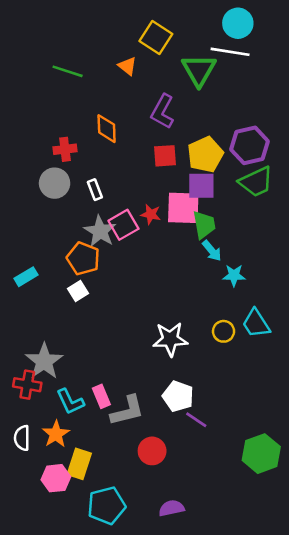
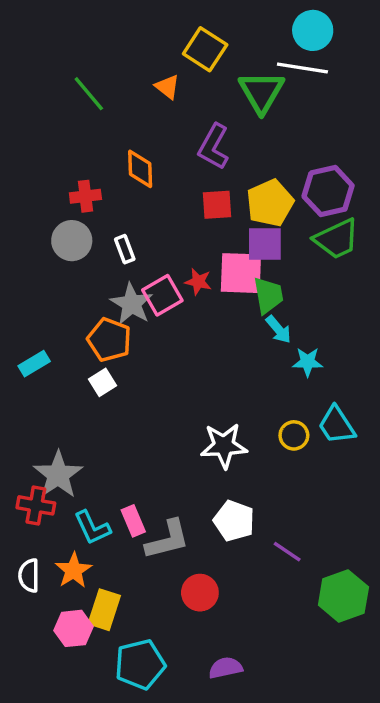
green line: (68, 71) -> (89, 94), turned 32
purple line: (196, 420) -> (287, 552), moved

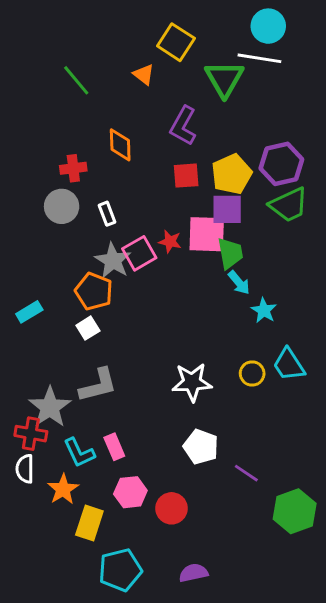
cyan star: (308, 362) -> (264, 310), turned 30
gray L-shape: (167, 540) -> (98, 385), moved
white semicircle: (29, 576) -> (25, 469), moved
pink hexagon: (73, 628) -> (130, 492), moved

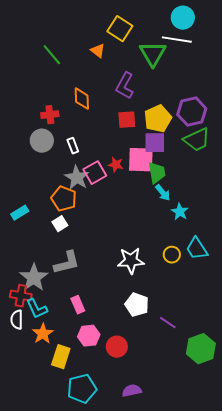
cyan L-shape: (79, 453) -> (37, 309), moved

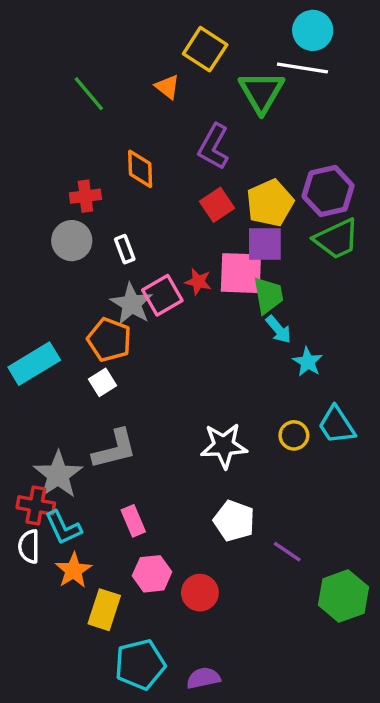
red square: (127, 120) -> (217, 205), turned -30
cyan rectangle: (20, 213) -> (34, 364), size x1.6
purple semicircle: (132, 391) -> (203, 678), moved

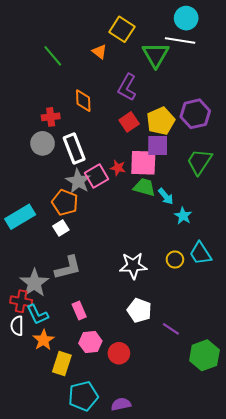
green trapezoid: (337, 239) -> (199, 162), moved, turned 148
white rectangle: (125, 249) -> (74, 148), size x1.8
green trapezoid: (268, 295) -> (144, 187), moved, turned -65

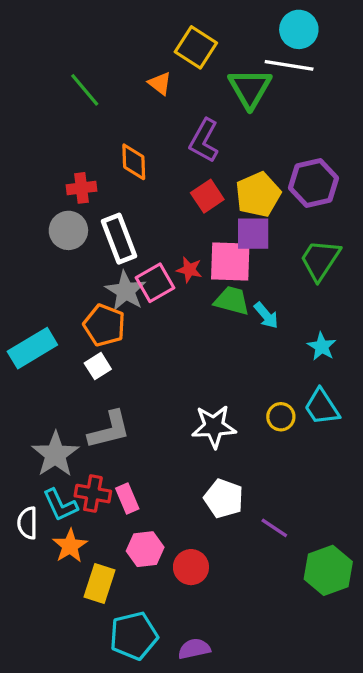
cyan star: (183, 216) -> (322, 346), moved
red cross: (21, 301) -> (93, 494), moved

